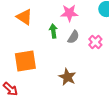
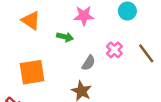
green arrow: (53, 31) -> (65, 37), turned 112
gray semicircle: (73, 37) -> (89, 63), moved

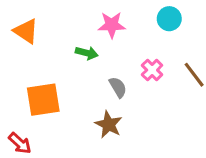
orange triangle: (31, 20) -> (26, 31), moved
gray semicircle: (89, 63) -> (118, 87), turned -63

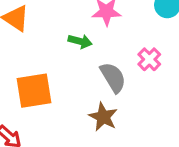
gray semicircle: (118, 87) -> (113, 77), size x1.4

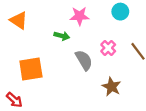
brown star: (103, 117) -> (111, 87), moved

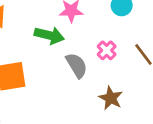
green arrow: (62, 36) -> (49, 35), size x1.5

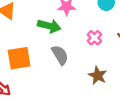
gray semicircle: (77, 65) -> (60, 55), moved

